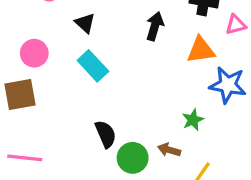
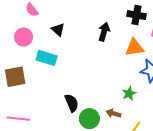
pink circle: (34, 53) -> (24, 37), moved
cyan rectangle: (93, 66) -> (47, 58), moved, turned -30

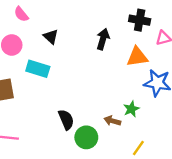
brown arrow: (113, 113) -> (112, 121), moved

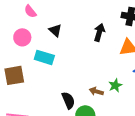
green star: (131, 109) -> (115, 85), moved
brown arrow: (112, 121) -> (96, 91), moved

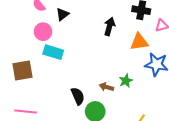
black triangle: (55, 30) -> (62, 14), moved, turned 40
pink circle: (22, 37) -> (43, 32), moved

